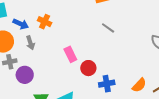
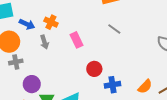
gray arrow: (30, 43) -> (44, 42), moved
pink rectangle: (70, 54) -> (76, 40), moved
purple circle: (25, 75) -> (32, 84), moved

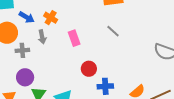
gray cross: (16, 62) -> (22, 50), moved

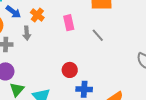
pink rectangle: (74, 38) -> (69, 23), moved

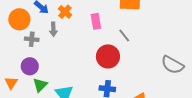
red circle: (70, 70) -> (108, 56), moved, size x1.5

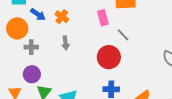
pink rectangle: (96, 21) -> (103, 18), moved
gray arrow: (53, 29) -> (65, 43), moved

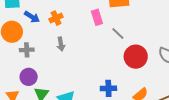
orange cross: (62, 17) -> (56, 18), turned 32
red circle: (109, 57) -> (136, 57), moved

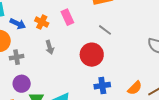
pink rectangle: (97, 17) -> (67, 17), moved
orange cross: (56, 18) -> (42, 22), turned -32
red circle: (136, 57) -> (92, 55), moved

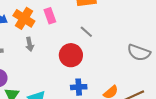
orange cross: (42, 22) -> (24, 18), size x1.5

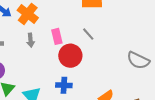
pink rectangle: (50, 16) -> (57, 36), moved
blue cross: (79, 87) -> (64, 85), moved

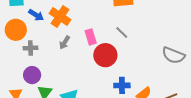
gray arrow: (31, 40) -> (65, 43), turned 40
blue cross: (64, 85) -> (122, 85), moved

